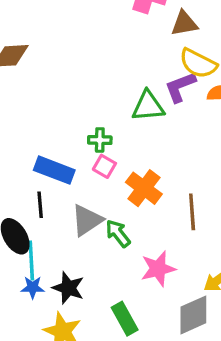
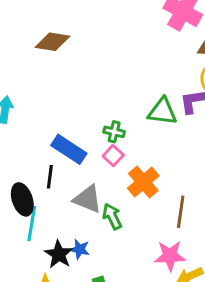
gray triangle: (87, 220) -> (88, 199), turned 44
pink star: (158, 269) -> (170, 256), moved
blue star: (33, 287) -> (80, 249), moved

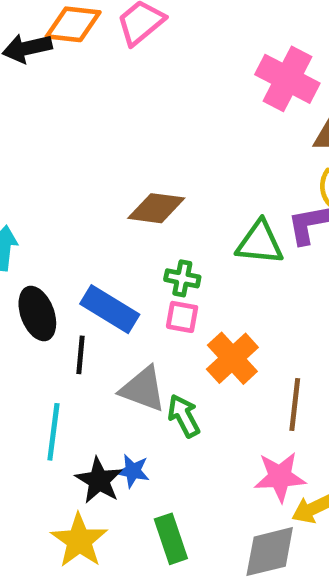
brown diamond: (52, 42) -> (156, 208), moved
pink square: (113, 156) -> (182, 317), turned -30
black ellipse: (22, 199) -> (37, 314), moved

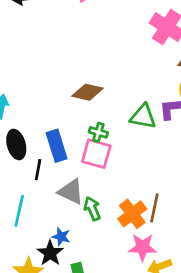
blue rectangle: (110, 309) -> (57, 146), turned 36
pink square: (182, 317) -> (96, 154), size x1.6
orange cross: (232, 358) -> (132, 214), moved
black star: (99, 480) -> (50, 253), moved

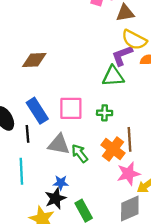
brown diamond: (87, 92) -> (34, 60), moved
green triangle: (143, 116) -> (113, 76), moved
green cross: (98, 132) -> (105, 113), moved
black star: (50, 253) -> (55, 198), turned 30

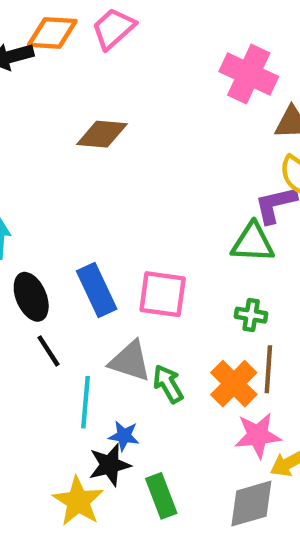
brown diamond: (34, 60) -> (102, 134), moved
green cross: (105, 113) -> (251, 315), moved
black line: (28, 134) -> (48, 351), moved, turned -36
cyan line: (21, 171) -> (85, 402), moved

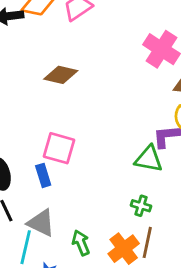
blue rectangle: (97, 290) -> (43, 175), size x0.7
pink square: (163, 294) -> (59, 148), moved
gray triangle: (130, 361) -> (41, 223), moved

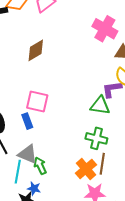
brown diamond: (61, 75) -> (36, 50), turned -40
green cross: (141, 206) -> (96, 138), size x1.5
green arrow: (81, 243) -> (40, 166), moved

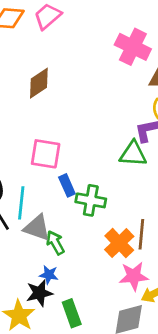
blue rectangle: (27, 121) -> (67, 185), moved
green cross: (96, 138) -> (91, 200), moved
cyan line: (18, 172) -> (21, 203), moved

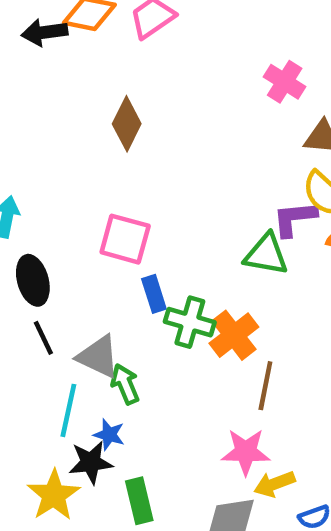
pink cross: (133, 47) -> (285, 82), size x0.7
brown diamond: (39, 83) -> (127, 124), turned -36
cyan line: (21, 203) -> (68, 410), moved
orange cross: (119, 243) -> (234, 335), moved

